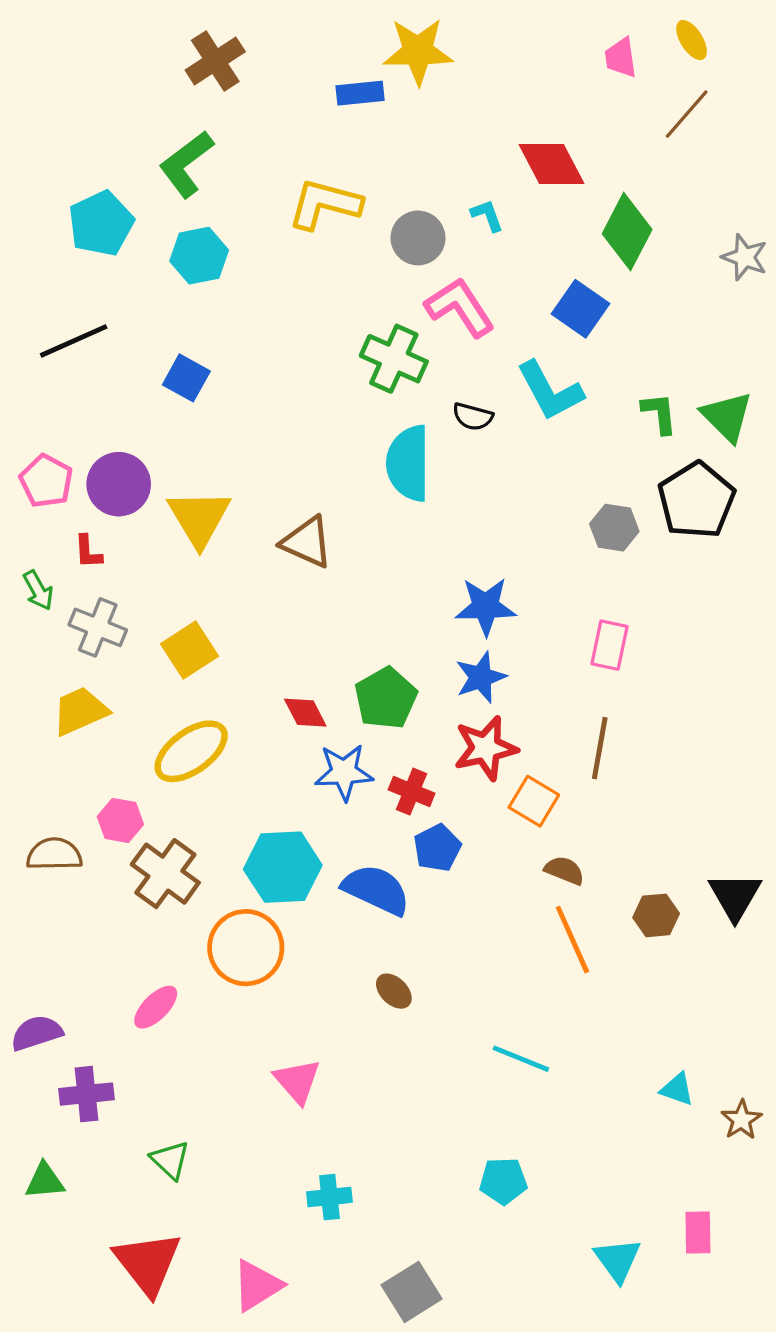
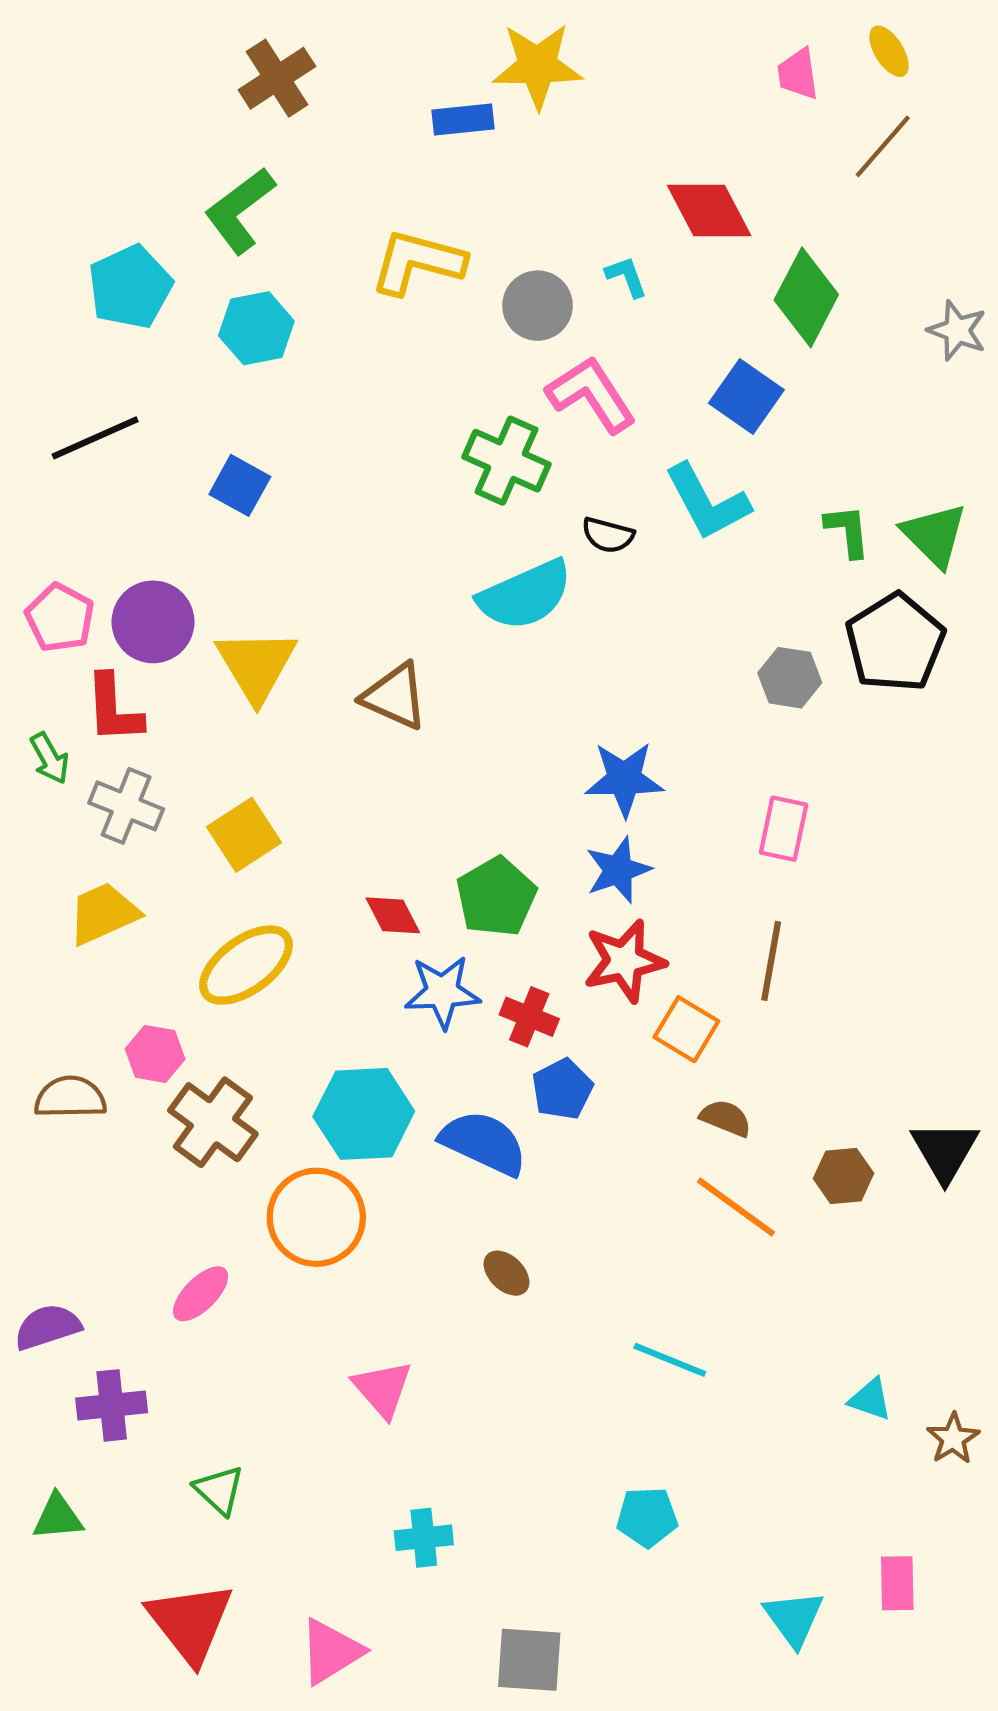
cyan semicircle: (408, 463) -> (525, 595), turned -114
red L-shape: (88, 552) -> (114, 709), size x1.6
orange line: (572, 940) -> (736, 1207), turned -30
gray square: (412, 1292) -> (529, 1660), turned 36

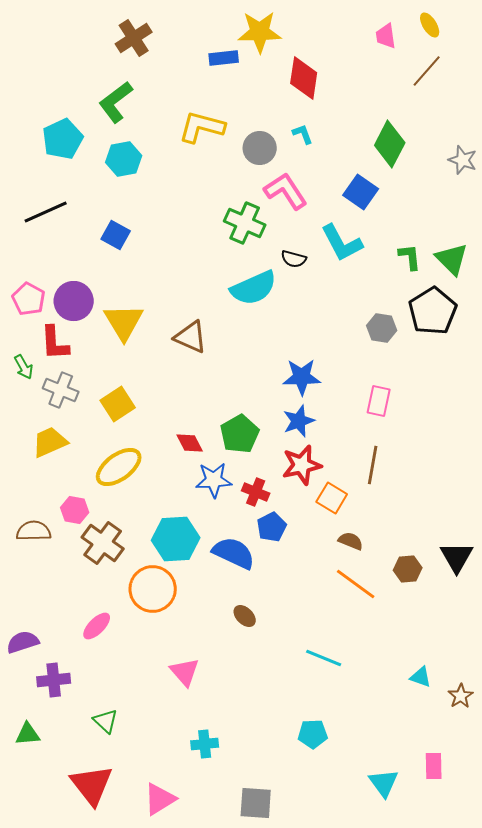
red diamond: (709, 210) -> (304, 78), moved, turned 36

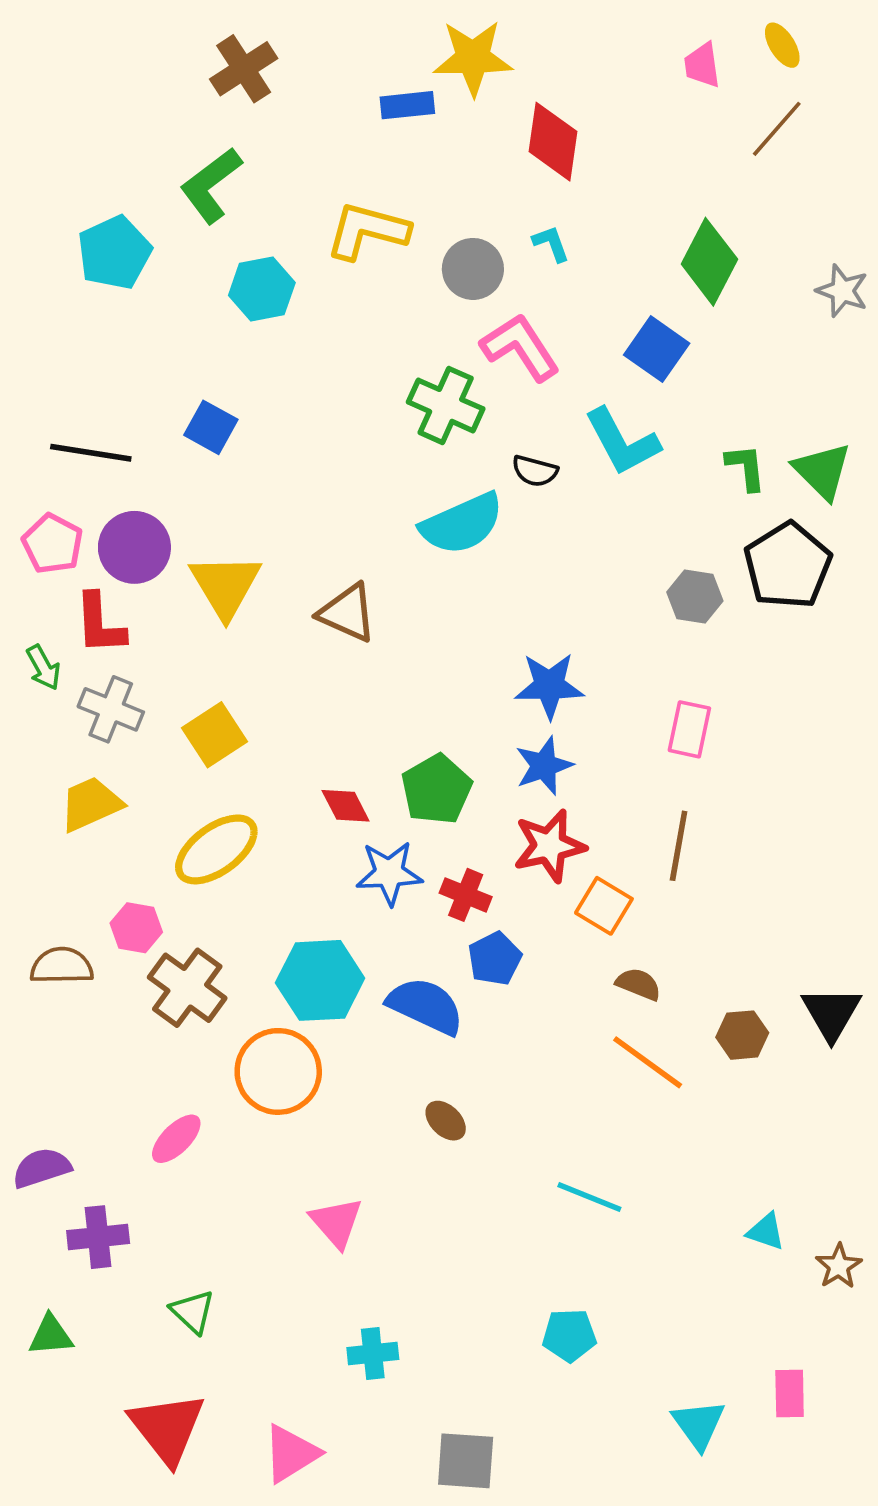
cyan hexagon: (124, 159) -> (262, 289), moved
black line: (46, 212) -> (91, 453), moved, turned 33

